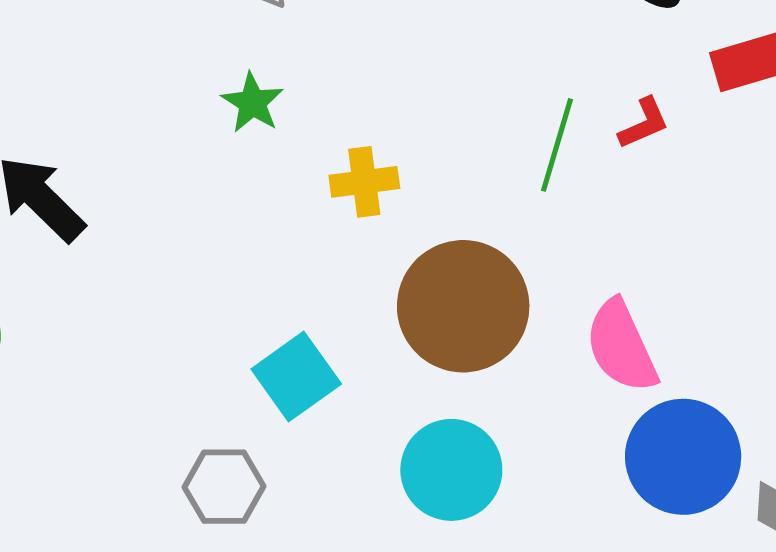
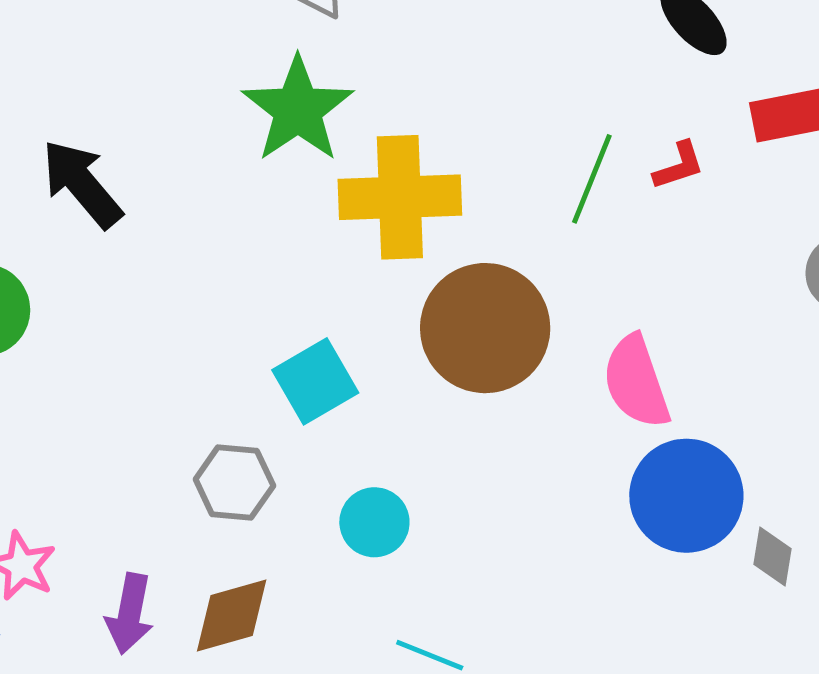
green star: (252, 103) -> (298, 109), size x1.8
yellow cross: (364, 182) -> (400, 197), size x1.8
cyan circle: (451, 470) -> (374, 522), moved, size x0.7

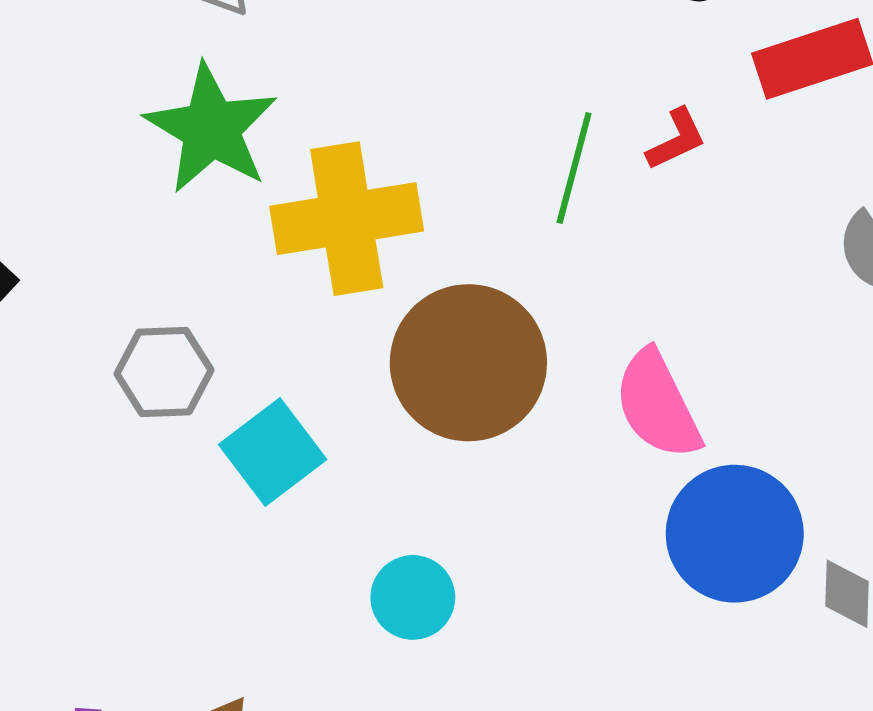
gray hexagon: (234, 483) -> (164, 372), moved
cyan circle: (374, 522) -> (413, 597), moved

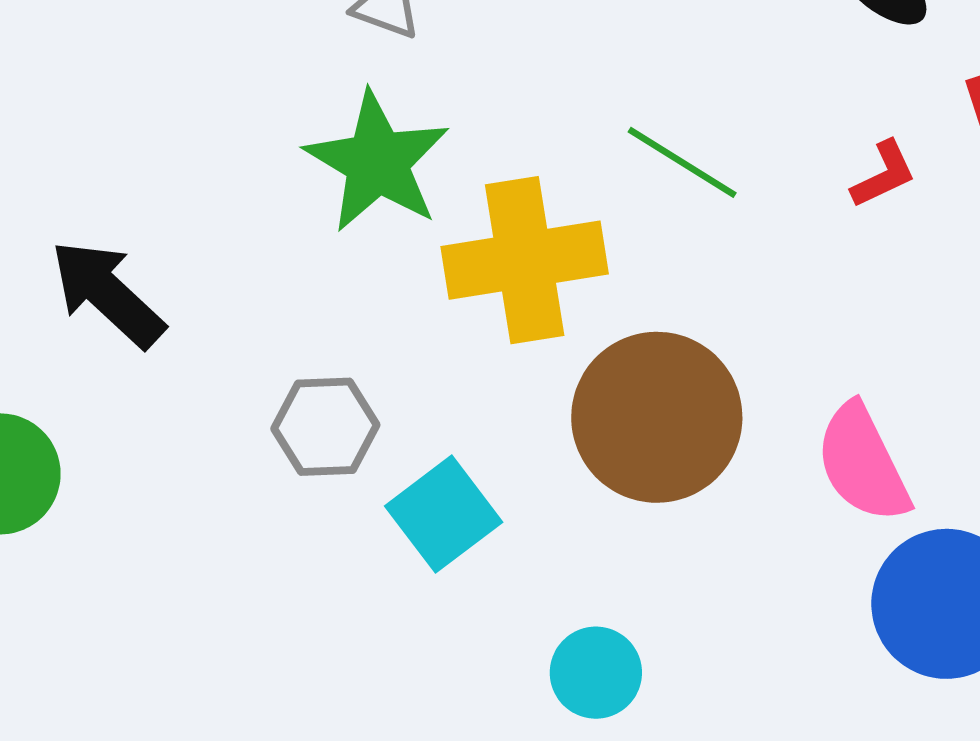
green line: (574, 168) -> (682, 162), moved, turned -73

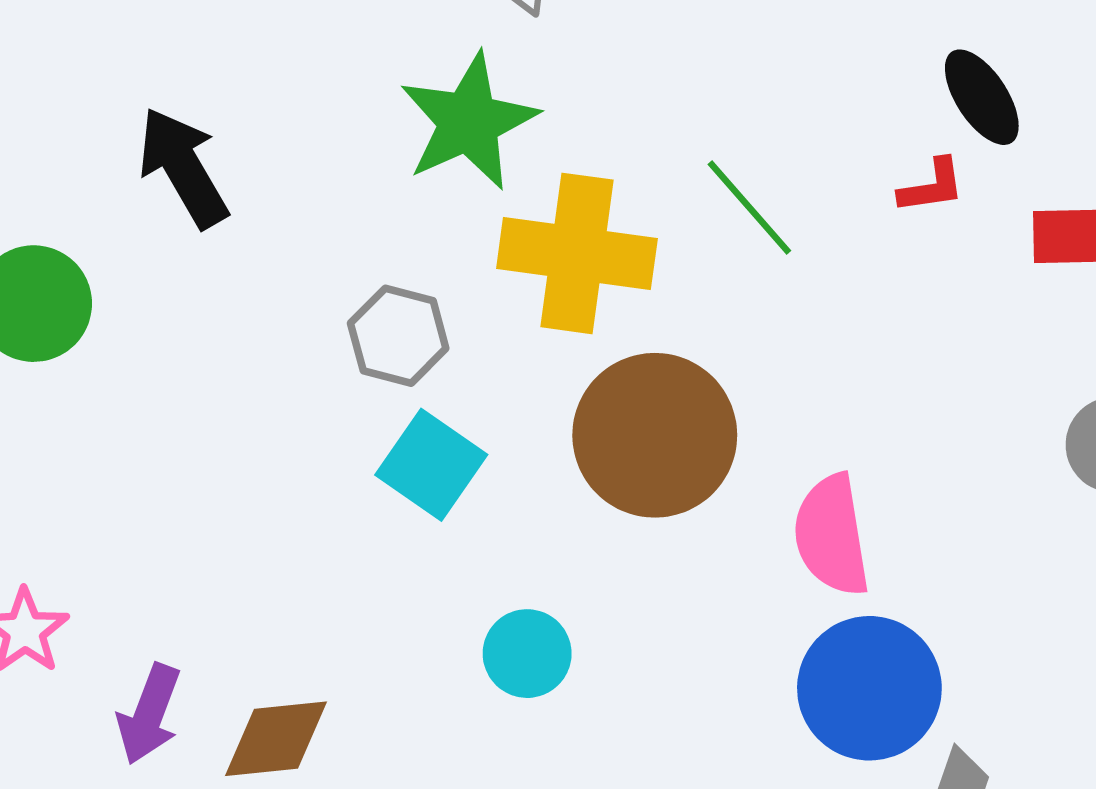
red L-shape: (884, 174) -> (932, 186), moved
gray hexagon: (325, 427) -> (398, 336), moved
cyan square: (444, 514) -> (431, 465), turned -35

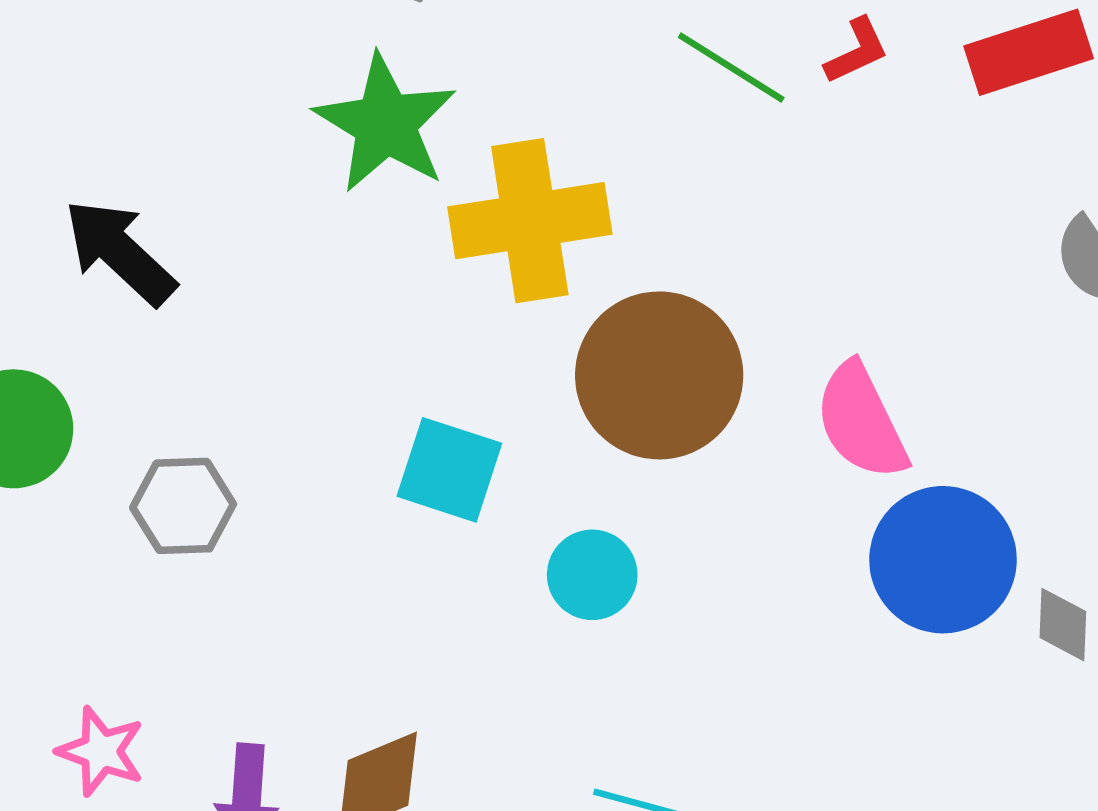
green line: (749, 207) -> (731, 67), moved
gray hexagon: (398, 336) -> (183, 506), moved
cyan circle: (527, 654) -> (592, 575), moved

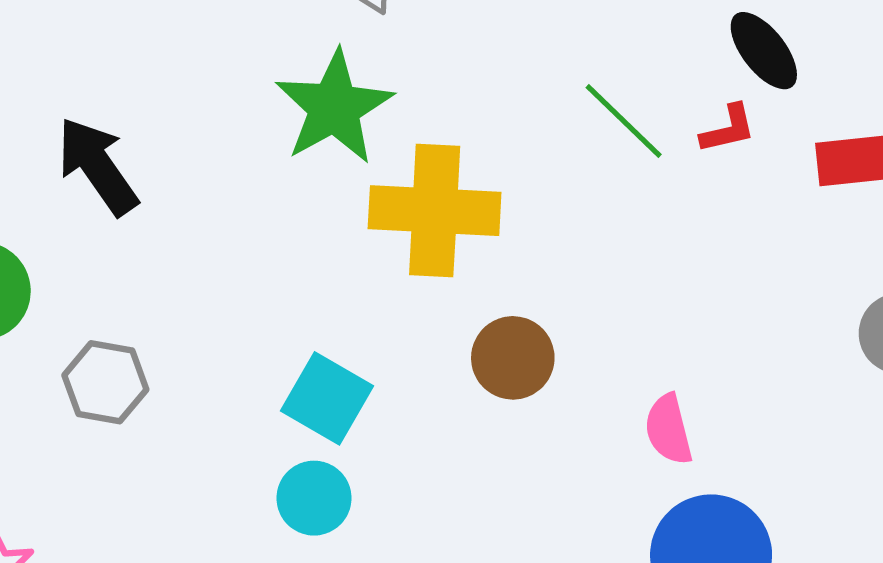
brown circle: (659, 375) -> (513, 358), size x0.6
pink semicircle: (861, 421) -> (668, 429), size x0.7
cyan circle: (592, 575) -> (314, 498), moved

